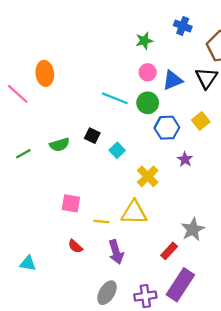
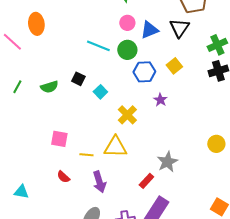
green line: (23, 154) -> (17, 87), moved, turned -32

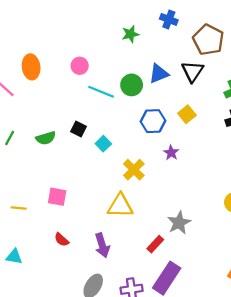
pink circle: (127, 23) -> (80, 66), moved
green circle: (127, 50) -> (132, 85), moved
yellow line: (86, 155) -> (19, 208), moved

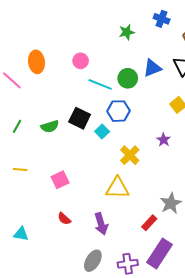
blue hexagon: (153, 121) -> (118, 111), moved
black square: (78, 129) -> (80, 118), size x1.5
pink square: (57, 197) -> (60, 180), turned -36
yellow line: (19, 208) -> (20, 169), moved

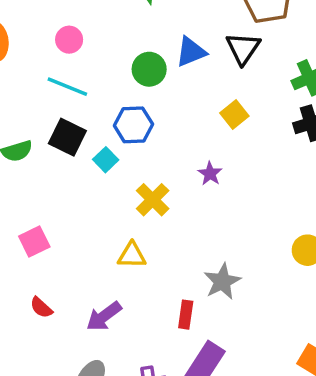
cyan line: (100, 84) -> (67, 87), moved
yellow triangle: (117, 188) -> (132, 255), size x0.7
red rectangle: (149, 223) -> (186, 315), turned -35
purple arrow: (101, 224) -> (104, 316), turned 70

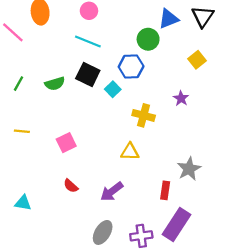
green circle: (149, 69) -> (148, 39), moved
yellow cross: (153, 200) -> (144, 115), turned -30

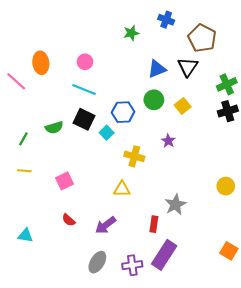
green circle: (148, 39) -> (154, 100), moved
green line: (18, 84) -> (23, 139), moved

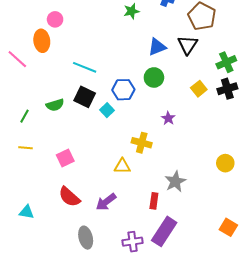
pink circle: (85, 62) -> (55, 19), moved
yellow square: (183, 106) -> (199, 89), moved
yellow cross: (134, 156) -> (142, 143), moved
red semicircle: (69, 220) -> (69, 197), size x1.6
gray ellipse: (97, 262) -> (86, 238), moved, turned -45

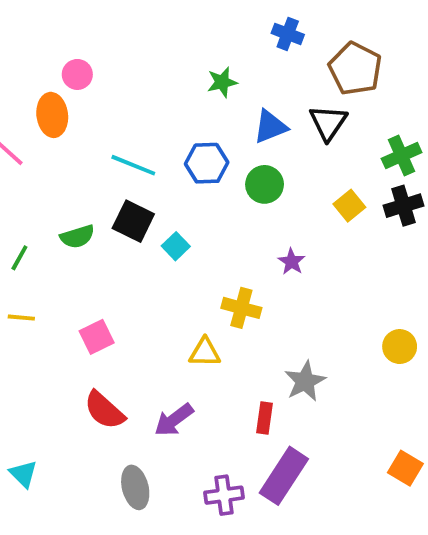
green star: (132, 11) -> (222, 82), moved
blue hexagon: (123, 90) -> (207, 163), moved
cyan triangle: (27, 212) -> (23, 474), moved, turned 35

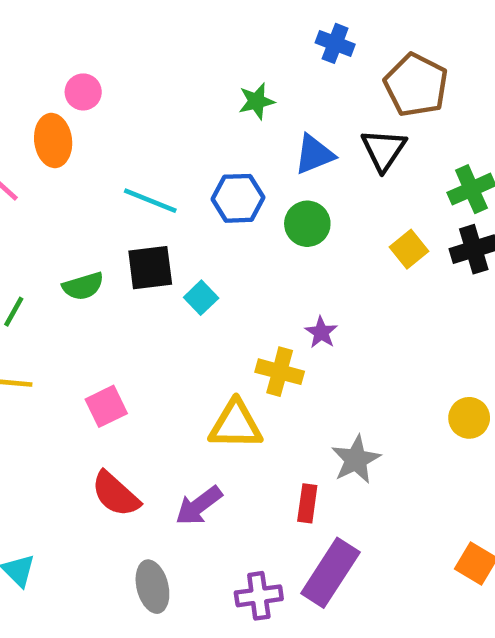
black square: (133, 221) -> (150, 268), turned -33
purple star: (292, 262) -> (321, 332), moved
yellow triangle: (205, 352) -> (236, 425), size x1.4

